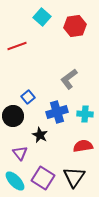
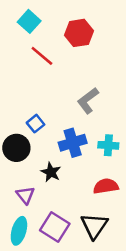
cyan square: (42, 17) -> (29, 21), moved
red hexagon: (75, 26) -> (79, 33), moved
red line: (17, 46) -> (42, 56), moved, turned 60
cyan ellipse: (15, 181) -> (19, 231), turned 60

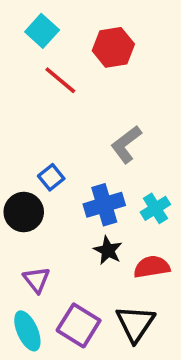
cyan cross: (108, 145) -> (155, 208), turned -36
black star: (51, 172) -> (108, 250), moved
cyan ellipse: (19, 231) -> (27, 331), turned -40

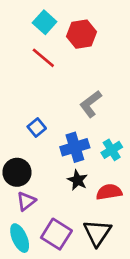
cyan square: (42, 31) -> (45, 22), moved
black circle: (24, 212) -> (17, 172), moved
purple triangle: (37, 280) -> (26, 201), turned 30

